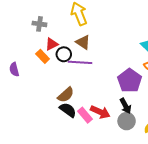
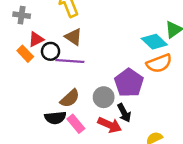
brown semicircle: (66, 95) -> (70, 98), moved
black semicircle: (68, 110) -> (55, 118), turned 138
red arrow: (100, 112) -> (110, 125), moved
gray circle: (127, 121) -> (104, 97), moved

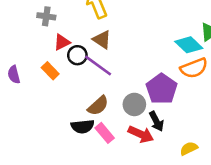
orange rectangle: (25, 54) -> (50, 71), moved
purple line: (70, 61) -> (98, 66), turned 32

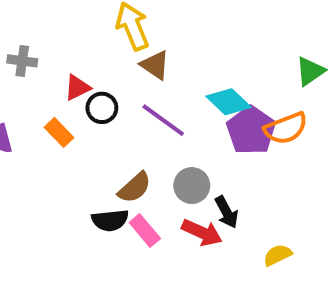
gray cross: (46, 16) -> (22, 61), moved
brown triangle: (102, 40) -> (155, 65), moved
cyan diamond: (189, 45) -> (229, 102), moved
purple line: (98, 66) -> (163, 120), moved
purple pentagon: (162, 89) -> (251, 130), moved

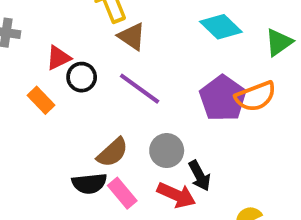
cyan diamond: (229, 102) -> (221, 27), moved

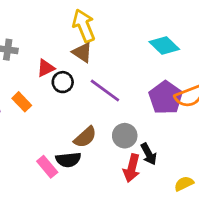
brown triangle: (132, 36) -> (82, 52), moved
orange rectangle: (41, 100) -> (22, 102), moved
pink rectangle: (122, 193) -> (47, 167), moved
red arrow: (176, 195) -> (132, 168), turned 80

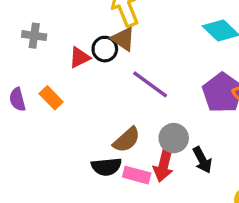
black circle: (63, 82) -> (105, 49), moved
pink rectangle: (47, 167) -> (137, 175), moved, turned -35
red arrow: (132, 168) -> (164, 165), moved

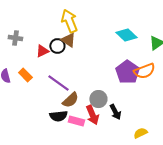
purple line: (150, 84) -> (58, 83), moved
red arrow: (164, 165) -> (92, 115), turned -36

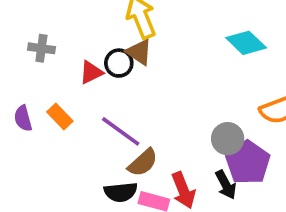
purple pentagon: (127, 72) -> (248, 163), moved
gray circle: (98, 99) -> (228, 139), moved

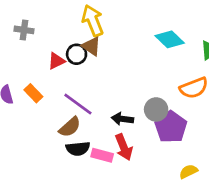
gray cross: (41, 48) -> (24, 30), moved
brown semicircle: (143, 163) -> (70, 127), moved
black arrow: (226, 185) -> (122, 119), moved, turned 125

